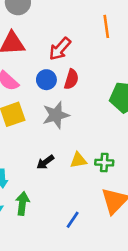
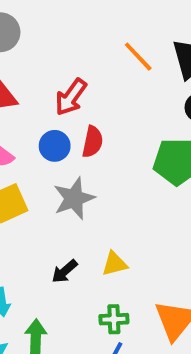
orange line: (106, 26) -> (138, 57), turned -30
green cross: (104, 163) -> (114, 319), moved

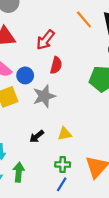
blue circle: (55, 146) -> (25, 75), moved

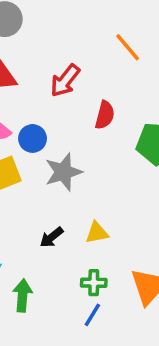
red semicircle: (56, 65) -> (105, 115), moved

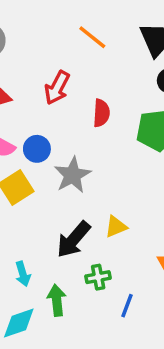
orange line: (128, 47) -> (92, 37), moved
black arrow: (52, 237) -> (73, 239), size x1.6
green cross: (94, 283) -> (98, 277), moved

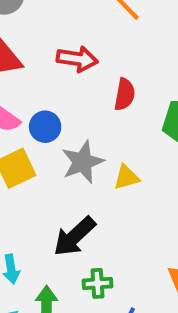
red arrow: (57, 88) -> (77, 59), turned -116
yellow triangle: (116, 227) -> (127, 177), moved

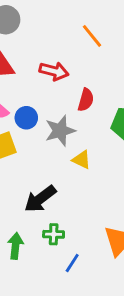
gray star: (83, 162) -> (60, 131), moved
yellow triangle: (127, 177) -> (82, 160), turned 36

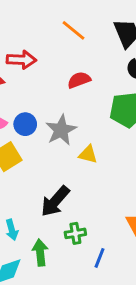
red arrow: (54, 71) -> (21, 60), moved
red semicircle: (86, 100) -> (79, 80), moved, turned -115

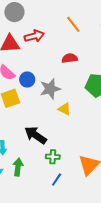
red arrow: (21, 60) -> (34, 36), turned -30
black arrow: (55, 201) -> (36, 135), turned 70
green cross: (75, 233) -> (53, 157), moved

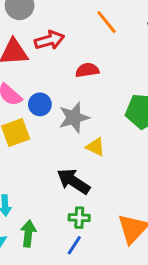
red semicircle: (70, 58) -> (87, 70), moved
black arrow: (36, 135) -> (73, 181), moved
blue line: (57, 180) -> (74, 245), moved

